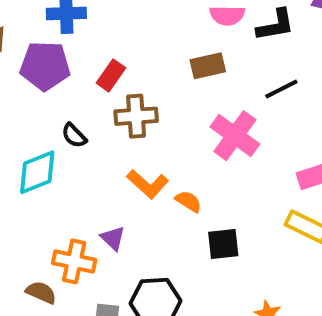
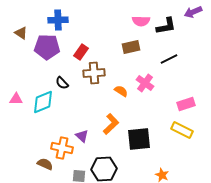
pink cross: (235, 136) -> (145, 83), size x0.7
orange L-shape: (148, 184) -> (111, 124), moved, turned -85
orange semicircle: (188, 201) -> (121, 91), moved
black square: (223, 244) -> (139, 139), size x1.4

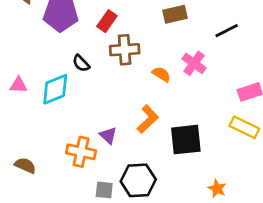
brown semicircle: (45, 164) -> (25, 165), moved

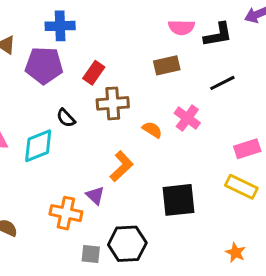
orange L-shape: (148, 119) -> (121, 166), moved
orange star: (217, 189) -> (236, 253), moved

